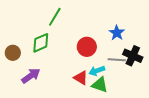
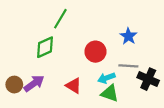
brown circle: (13, 53) -> (14, 85), moved
black cross: (133, 56) -> (148, 79), moved
red triangle: (81, 78) -> (74, 86), moved

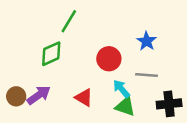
cyan arrow: (106, 78) -> (121, 89), turned 70
black cross: (148, 79) -> (169, 104), moved, turned -30

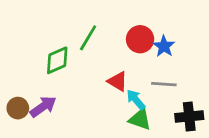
green line: (69, 21) -> (88, 38), moved
red circle: (109, 59) -> (140, 39), moved
red triangle: (84, 98) -> (118, 81), moved

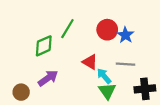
purple arrow: (43, 107) -> (48, 78), moved
brown circle: (18, 108) -> (21, 92), moved
green triangle: (140, 119) -> (107, 91), turned 36

